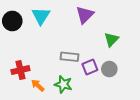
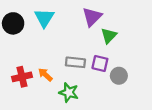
green triangle: (111, 39) -> (109, 36), moved
purple square: (90, 67) -> (100, 63), moved, turned 35
orange arrow: (38, 85) -> (45, 75), moved

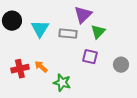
cyan triangle: (44, 18) -> (40, 29), moved
gray rectangle: (75, 62) -> (68, 34), moved
gray circle: (119, 76) -> (121, 65), moved

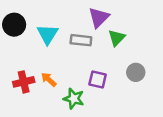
purple square: (90, 57) -> (98, 80), moved
gray circle: (121, 65) -> (136, 72), moved

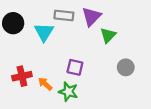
gray rectangle: (81, 40) -> (64, 15), moved
orange arrow: (49, 80) -> (45, 84), moved
purple square: (98, 80) -> (75, 67), moved

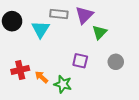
purple square: (75, 67) -> (80, 61), moved

